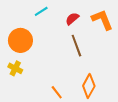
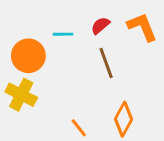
cyan line: (41, 11) -> (63, 34), moved, turned 32
yellow cross: (15, 68) -> (21, 95), size x1.5

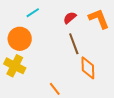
cyan line: (63, 34) -> (33, 13), moved, turned -32
orange diamond: (123, 119) -> (88, 68), moved, turned -30

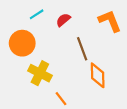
red semicircle: (70, 18) -> (63, 20), moved
yellow cross: (15, 66) -> (40, 73), moved

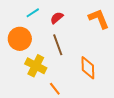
brown line: (82, 49) -> (58, 45), moved

